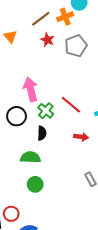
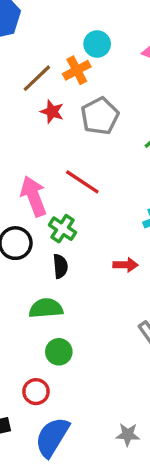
red line: (71, 105) -> (82, 182), moved
red circle: (11, 214) -> (36, 392), moved

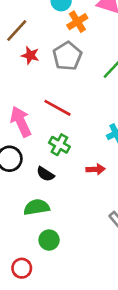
orange cross: (77, 70) -> (77, 22), moved
green cross: (62, 229) -> (59, 145), moved
black semicircle: (60, 266) -> (45, 174), turned 132
red circle: (36, 392) -> (22, 268), moved

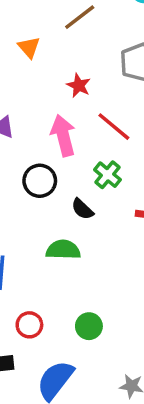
red star: (30, 55) -> (79, 85), moved
green circle: (49, 240) -> (89, 326), moved

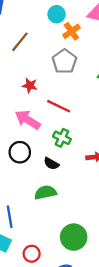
pink arrow: (63, 136) -> (28, 120), turned -30
red circle: (29, 325) -> (32, 254), moved
green circle: (89, 326) -> (74, 237), size x1.5

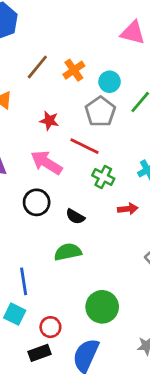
cyan circle: (57, 14) -> (110, 82), moved
orange cross: (71, 31) -> (74, 70), moved
gray pentagon: (64, 61) -> (100, 112), moved
green cross: (62, 138) -> (103, 177), moved

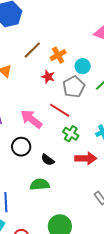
red star: (49, 121) -> (48, 77), moved
red arrow: (128, 209) -> (86, 158), size x1.5

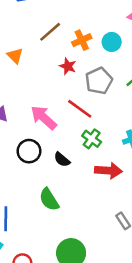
cyan circle: (83, 66) -> (112, 42), moved
black semicircle: (48, 160) -> (62, 160), moved
green semicircle: (40, 184) -> (49, 200), turned -120

